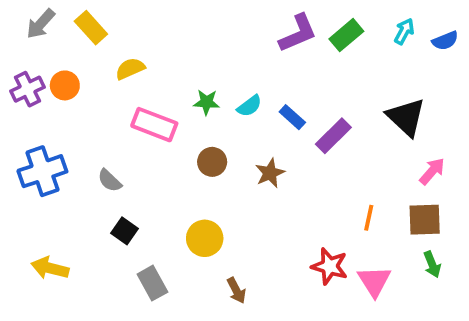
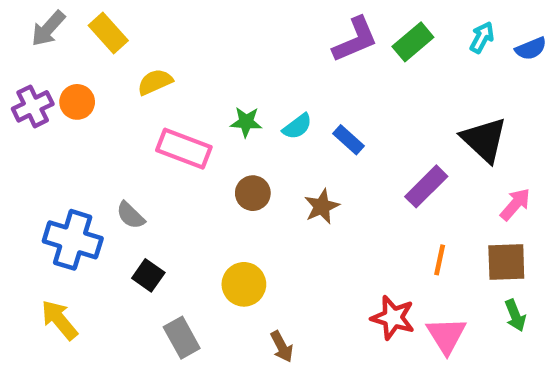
purple rectangle: (333, 136) -> (426, 186), moved
blue cross: (42, 171) -> (73, 240), moved, turned 36
yellow arrow: (50, 268) -> (59, 320), turned 36

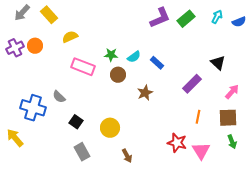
black triangle: (484, 140) -> (218, 63), size x0.7
brown circle: (253, 193) -> (118, 75), moved
black square: (148, 275) -> (76, 122), moved
yellow arrow: (59, 320) -> (15, 138), moved

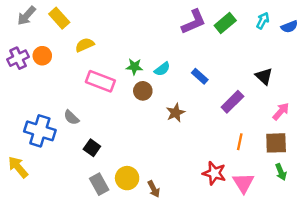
blue rectangle: (157, 63) -> (200, 76), moved
yellow circle: (110, 128) -> (127, 178), moved

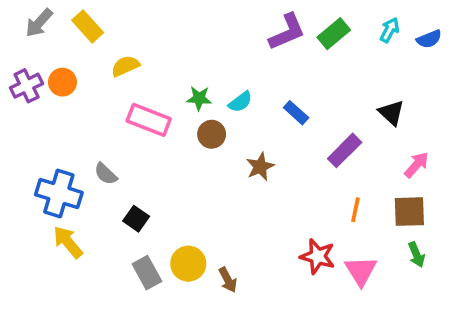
yellow arrow: (18, 167) -> (68, 242), moved

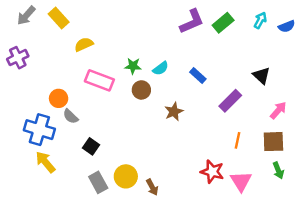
orange circle: (62, 82) -> (59, 98), moved

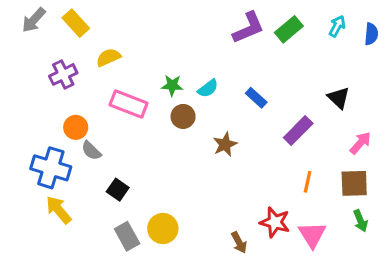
blue semicircle: (287, 26) -> (371, 34), turned -63
purple cross: (18, 58) -> (63, 74), moved
brown arrow: (152, 187) -> (239, 242), moved

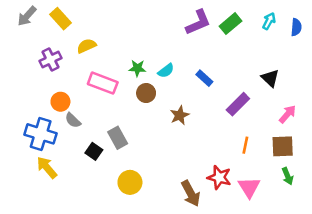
gray rectangle: (127, 236) -> (118, 138), moved
brown arrow: (239, 242) -> (191, 194), size x1.5

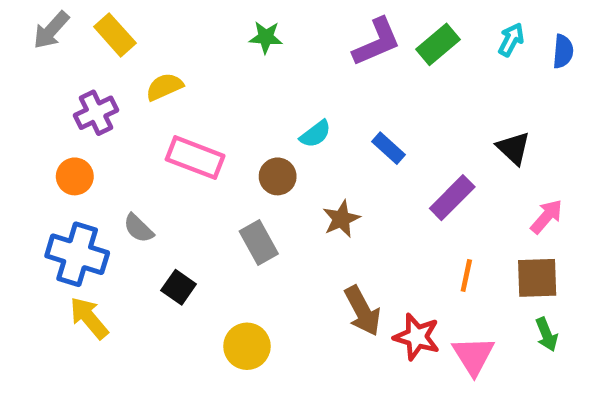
green star: (137, 68) -> (266, 37), moved
orange circle: (60, 102) -> (75, 176), moved
gray rectangle: (118, 138) -> (259, 242), moved
brown arrow: (191, 194) -> (363, 311), moved

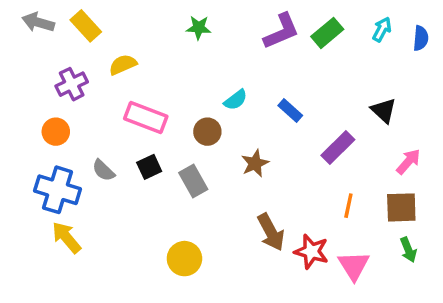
gray arrow: (51, 30) -> (38, 22), turned 64
black square: (179, 287) -> (149, 167), moved, turned 30

